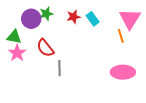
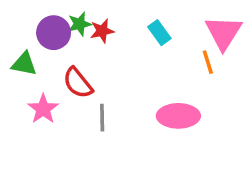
red star: (74, 17) -> (102, 31), moved
pink star: (17, 53) -> (43, 109), moved
pink ellipse: (123, 72) -> (178, 116), moved

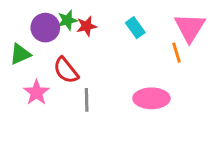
green triangle: (24, 64) -> (20, 54), turned -35

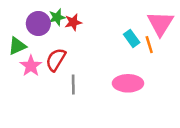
cyan rectangle: (135, 28) -> (132, 38), moved
red semicircle: (66, 70) -> (56, 60), turned 70
pink star: (36, 92) -> (31, 66), moved

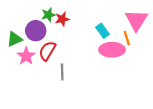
purple circle: (38, 24) -> (36, 31), moved
cyan rectangle: (132, 38) -> (102, 31), moved
pink ellipse: (128, 83) -> (112, 50), moved

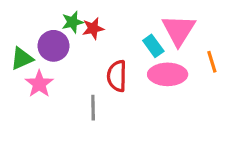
pink triangle: (136, 20) -> (179, 30), moved
orange line: (127, 38) -> (212, 62), moved
red semicircle: (47, 51) -> (117, 76), moved, turned -30

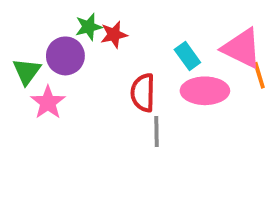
pink triangle: (179, 30) -> (242, 48), moved, turned -36
green triangle: (22, 59) -> (27, 71), turned -30
gray line: (93, 108) -> (156, 131), moved

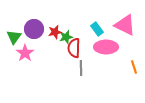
green star: (89, 27) -> (66, 37), moved
red star: (114, 35) -> (55, 32), moved
orange line: (259, 75) -> (134, 67), moved

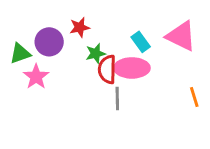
red star: (55, 32) -> (80, 27), moved
green triangle: (14, 37) -> (20, 53), turned 35
pink ellipse: (106, 47) -> (132, 68), moved

